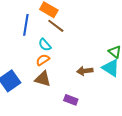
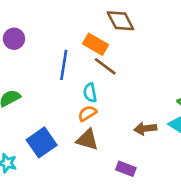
cyan semicircle: (45, 45) -> (90, 93), turned 32

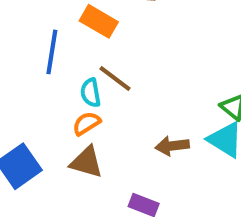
brown line: (105, 66) -> (115, 78), moved

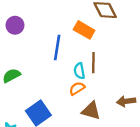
brown line: (115, 78) -> (93, 63), turned 54
brown triangle: (86, 162) -> (91, 111), moved

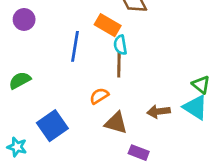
cyan semicircle: (79, 71) -> (120, 45), moved

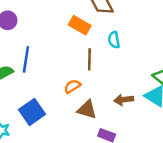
cyan semicircle: (120, 45) -> (114, 40), moved
blue line: (75, 46) -> (26, 59), moved

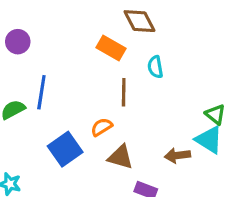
brown arrow: (124, 100) -> (177, 155), moved
blue square: (32, 112) -> (65, 149), moved

